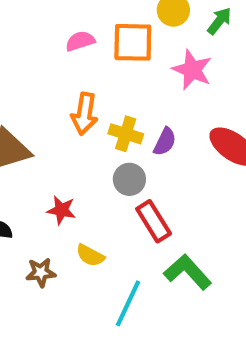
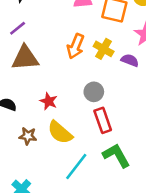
yellow cross: (126, 134) -> (104, 49), moved
purple semicircle: (165, 142) -> (130, 60), moved, turned -108
yellow semicircle: (90, 255) -> (60, 132), size x1.5

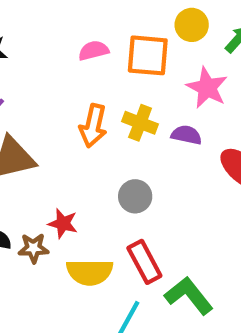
red rectangle: (103, 120) -> (144, 262), moved
yellow semicircle: (60, 132) -> (90, 272), turned -32
brown star: (28, 136) -> (33, 248), moved

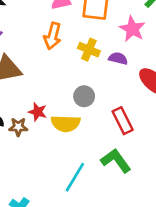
orange arrow: (93, 126) -> (53, 36), moved
red rectangle: (144, 262) -> (123, 121), moved
yellow semicircle: (90, 272) -> (66, 123), moved

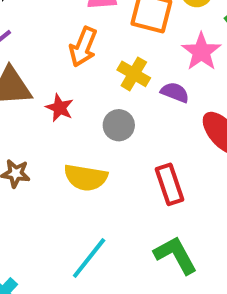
gray circle: (84, 96) -> (119, 125), moved
red star: (38, 112) -> (60, 108), moved
green L-shape: (116, 161) -> (176, 255), moved

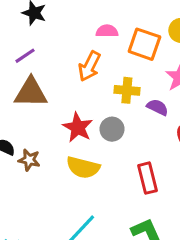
yellow cross: (134, 74) -> (127, 90), turned -30
red star: (60, 108) -> (78, 127), moved, size x1.4

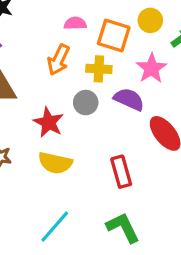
yellow cross: (127, 90) -> (99, 69), moved
purple semicircle: (157, 107) -> (129, 99), size x1.4
gray circle: (112, 129) -> (86, 103), moved

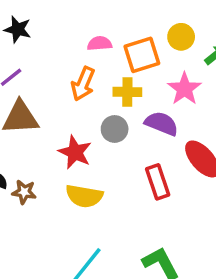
orange square: (114, 36) -> (142, 55), turned -32
red rectangle: (121, 172) -> (158, 182), moved

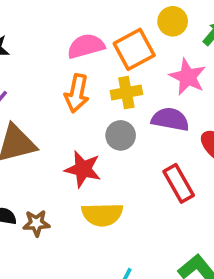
pink semicircle: (100, 43) -> (86, 46), size x1.4

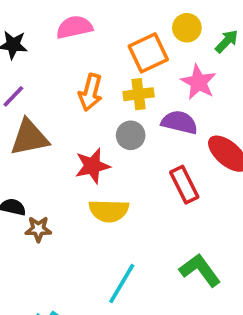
pink semicircle: (86, 46) -> (74, 27), moved
red star: (83, 169) -> (92, 166), turned -30
brown star: (36, 223) -> (38, 229), moved

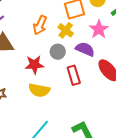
yellow cross: (139, 94) -> (66, 30), turned 35
red rectangle: (184, 185) -> (74, 75), moved

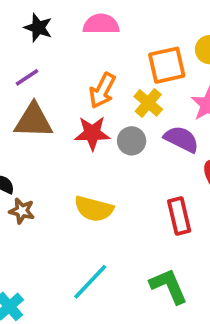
red star: (34, 65) -> (92, 133), moved
red rectangle: (74, 75) -> (179, 216), moved

